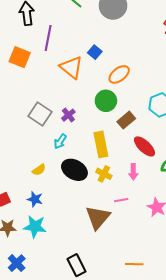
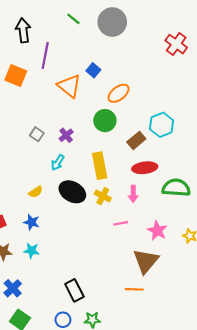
gray square: (40, 114) -> (37, 134), size x0.6
brown rectangle: (126, 120) -> (136, 140), moved
red ellipse: (144, 146) -> (145, 168), turned -50
brown triangle: (98, 217) -> (146, 261), moved
cyan star: (35, 227) -> (32, 251), size x0.7

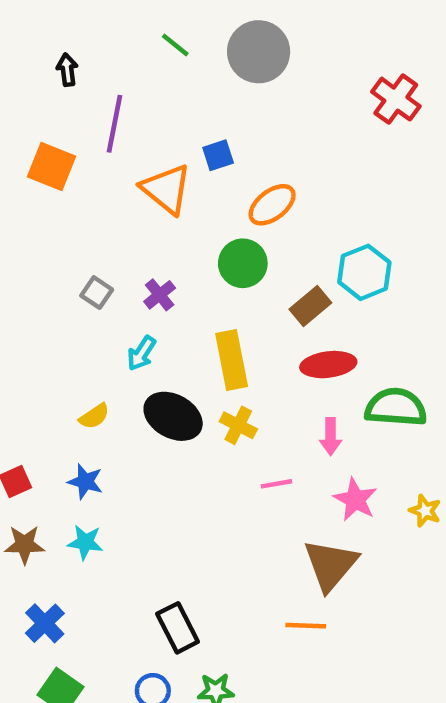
black arrow: (23, 30) -> (67, 70), size x0.6
blue square: (93, 70) -> (218, 155), turned 32
pink arrow: (133, 194) -> (331, 437), moved

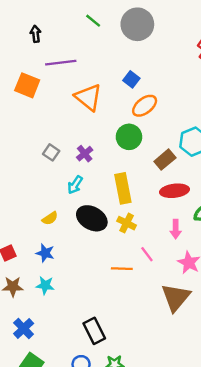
purple line: (115, 124) -> (61, 63), turned 72
blue square: (218, 155) -> (131, 79), moved, turned -35
pink line: (277, 484) -> (147, 254), turned 63
orange line: (306, 626) -> (122, 269), moved

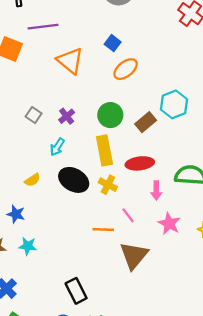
green circle: (129, 137) -> (110, 115), moved
red ellipse: (174, 191) -> (140, 163), moved
blue star: (45, 253) -> (16, 214), moved
brown triangle: (176, 297) -> (134, 255), moved

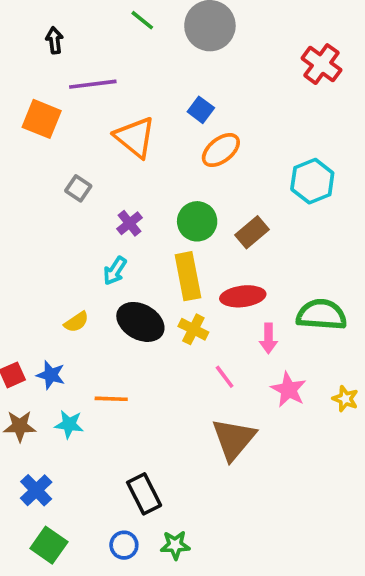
cyan hexagon: (174, 104) -> (312, 181), moved
gray square: (34, 115) -> (78, 188), moved
orange line: (103, 229) -> (111, 399), moved

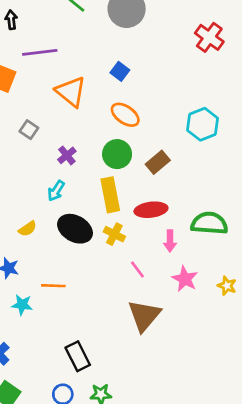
orange ellipse: (221, 150) -> (125, 115), moved, turned 72

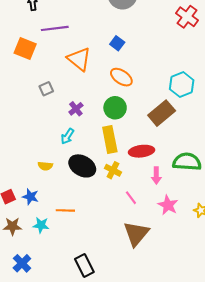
gray square: (29, 130) -> (46, 89), turned 32
brown rectangle: (158, 162) -> (162, 113), moved, size x1.4
yellow semicircle: (28, 229) -> (45, 166), turned 40

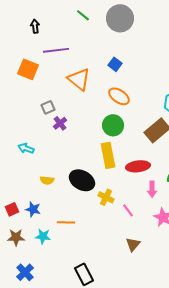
purple cross: (76, 109) -> (60, 123), moved
cyan arrow: (67, 136) -> (26, 148), moved, turned 77
yellow cross: (113, 170) -> (106, 197), moved
brown triangle: (136, 234) -> (133, 244), size x0.6

